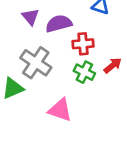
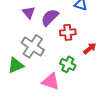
purple semicircle: (59, 24) -> (50, 17), turned -30
green cross: (84, 72) -> (68, 64), moved

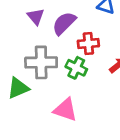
gray cross: (33, 46) -> (41, 62), turned -35
green cross: (68, 64) -> (76, 68), moved

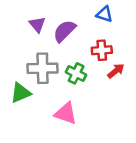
red cross: (88, 43) -> (102, 50), moved

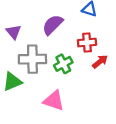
purple triangle: (37, 24) -> (13, 32), moved
green cross: (76, 73) -> (63, 64), turned 36

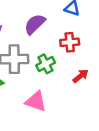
red arrow: (100, 62) -> (81, 76), moved

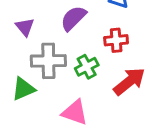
red arrow: (81, 76) -> (129, 81), size x1.6

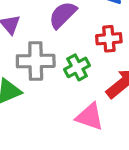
pink triangle: (75, 112) -> (90, 117), moved

